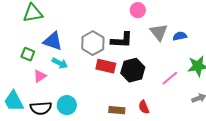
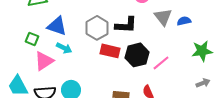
pink triangle: (40, 76) -> (44, 61), size x1.5
pink line: (170, 78) -> (161, 63), moved

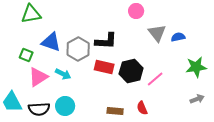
black L-shape: (126, 25) -> (106, 41), moved
gray hexagon: (97, 28) -> (78, 49), moved
cyan arrow: (64, 48) -> (63, 74), moved

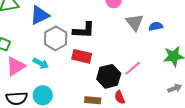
blue triangle: (51, 42) -> (40, 15), moved, turned -45
black hexagon: (131, 71) -> (109, 76), moved

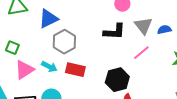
black L-shape: (84, 30) -> (114, 32), moved
red rectangle: (82, 56) -> (75, 70), moved
pink line: (133, 68) -> (141, 53), moved

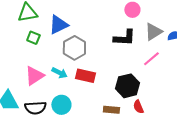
gray triangle: (143, 26) -> (153, 32), turned 36
green square: (12, 48) -> (33, 38), moved

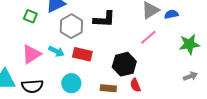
black L-shape: (124, 38) -> (104, 19), moved
cyan circle: (61, 105) -> (71, 83), moved

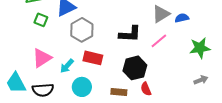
black L-shape: (104, 19) -> (130, 34), moved
cyan arrow: (56, 51) -> (67, 66), moved, turned 105

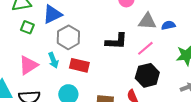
gray triangle: (161, 14) -> (147, 21), turned 36
cyan arrow: (67, 66) -> (53, 60), moved, turned -63
black hexagon: (135, 68) -> (147, 75), moved

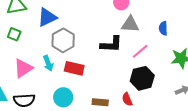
gray triangle: (147, 21) -> (130, 24), moved
blue semicircle: (168, 25) -> (163, 28), turned -80
green square: (27, 27) -> (14, 34), moved

